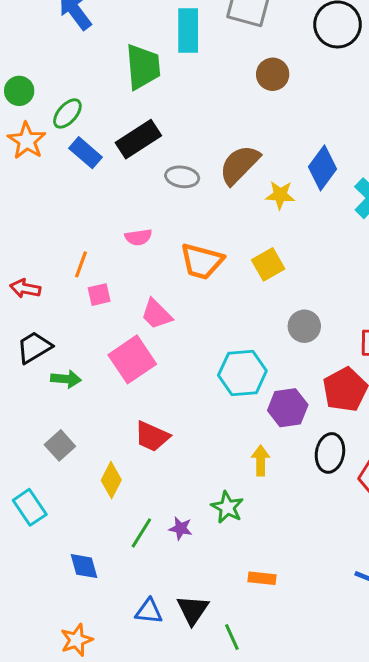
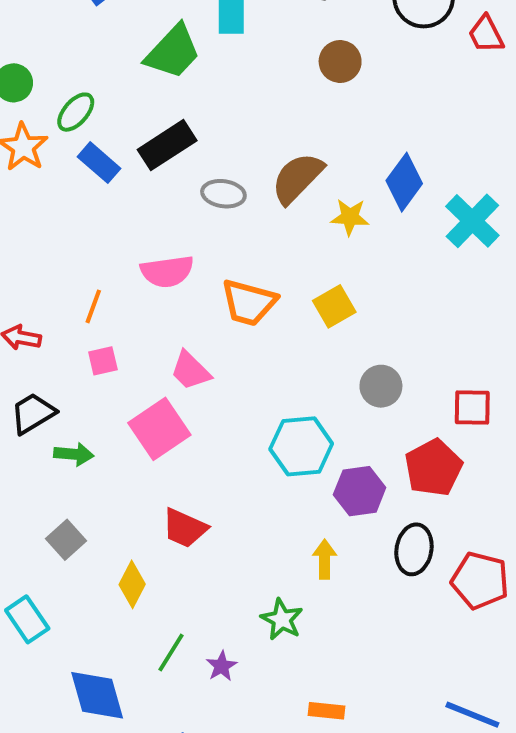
green trapezoid: (143, 67) -> (173, 52), turned 48
pink semicircle: (138, 237) -> (167, 271), size x1.5
pink square: (99, 295) -> (103, 361), moved
purple star: (181, 528) -> (222, 666), moved, turned 30
blue diamond: (84, 566) -> (97, 695), size x1.5

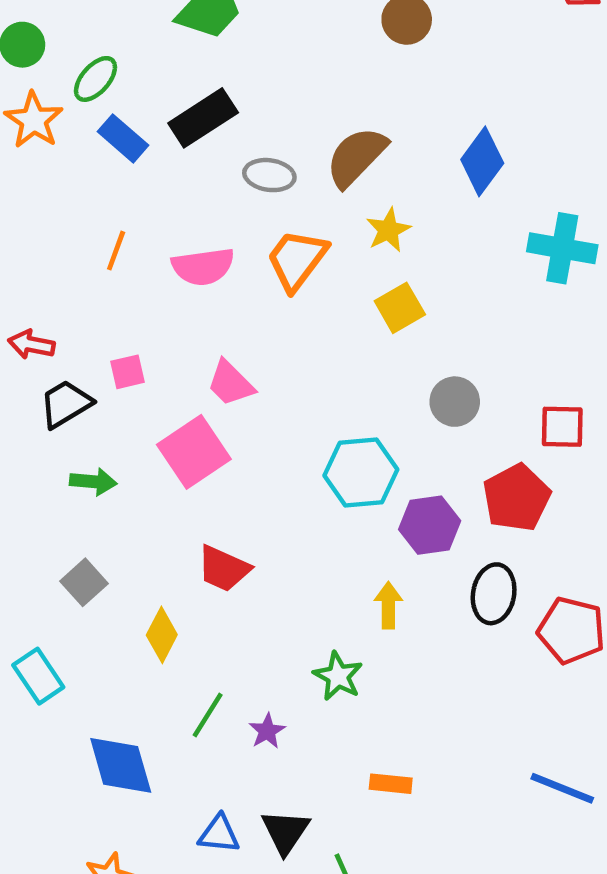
yellow star: (350, 217) -> (388, 230), moved, turned -30
cyan cross: (472, 221) -> (562, 248), moved, turned -34
orange trapezoid: (249, 303) -> (297, 260), moved, turned 112
orange line: (93, 306) -> (116, 251), moved
black trapezoid: (33, 413) -> (66, 404), moved

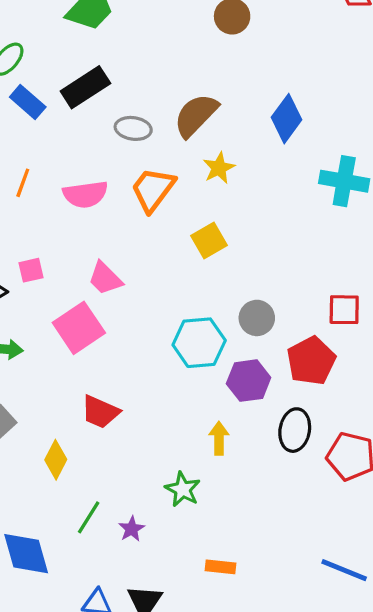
yellow square: (400, 308) -> (209, 240), moved
gray circle: (455, 402) -> (257, 318), moved

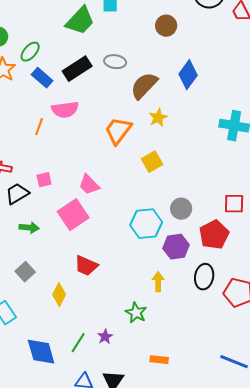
blue diamond: (286, 119) -> (188, 75), moved
gray ellipse: (133, 128) -> (115, 62), moved
pink semicircle: (85, 194) -> (65, 110), moved
green line: (89, 517) -> (78, 343), moved

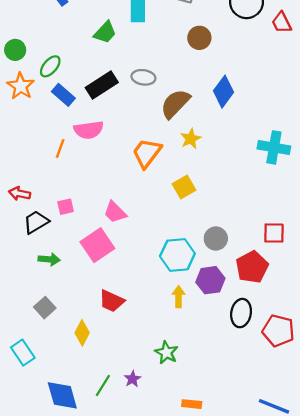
green trapezoid: (80, 21) -> (105, 32), size x0.7
yellow arrow: (158, 282) -> (179, 297), moved

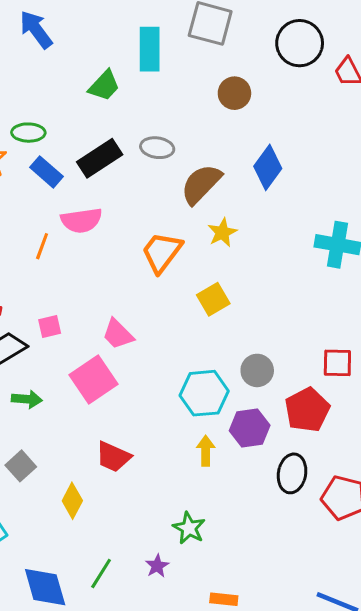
green ellipse: (50, 66) -> (28, 133), turned 50
purple star: (132, 379) -> (157, 566), moved

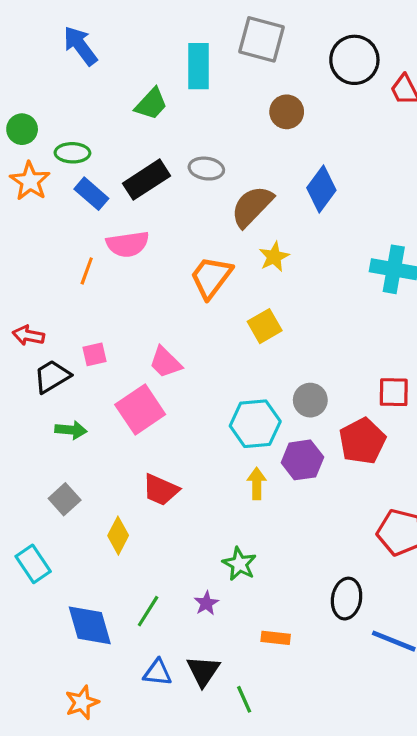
black ellipse: (292, 473) -> (347, 599), moved

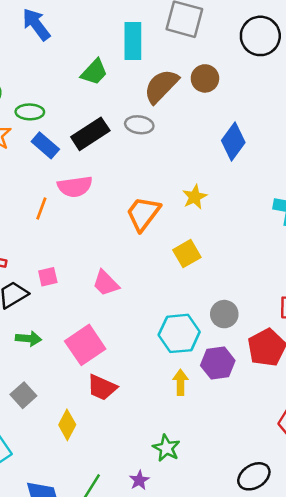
brown semicircle: (252, 206) -> (161, 86), moved
pink square: (140, 410) -> (85, 345), moved
black ellipse: (347, 599) -> (254, 476), turned 48

